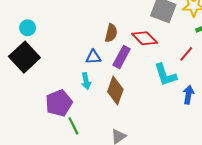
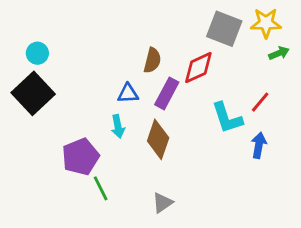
red diamond: (145, 38) -> (198, 68), turned -70
red line: (186, 54) -> (260, 102), moved

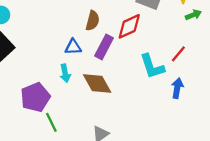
brown diamond: (158, 139) -> (97, 84), turned -48

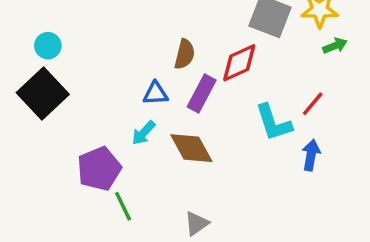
cyan arrow: (65, 73) -> (144, 133), turned 54

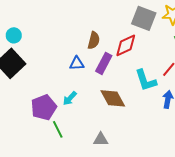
cyan arrow: (144, 133) -> (70, 98), moved
brown diamond: (191, 148) -> (113, 98), moved
gray triangle: (197, 223) -> (101, 139), turned 35

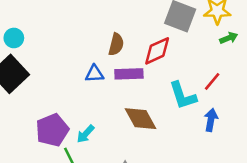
purple rectangle: (104, 63) -> (129, 74), turned 60
cyan arrow: (70, 98) -> (85, 134), moved

